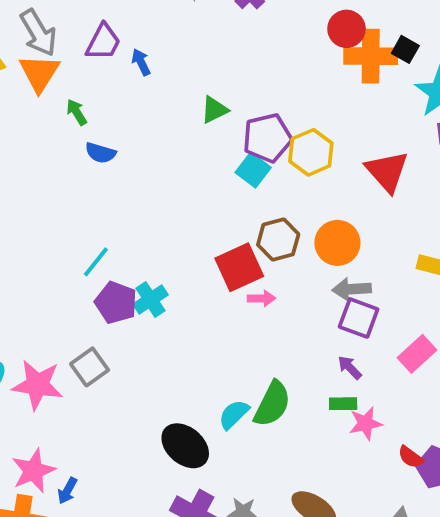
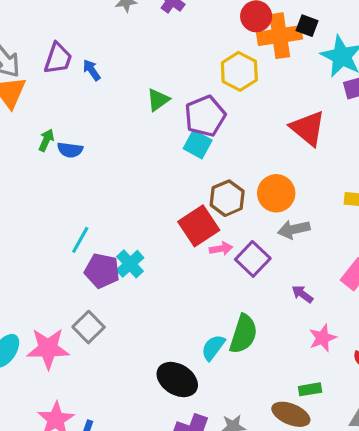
green arrow: (77, 112) -> (46, 140), moved, turned 65
yellow hexagon: (311, 152) -> (239, 71), moved
purple square: (359, 318) -> (253, 259), moved, turned 32
green rectangle: (343, 404) -> (310, 389), moved

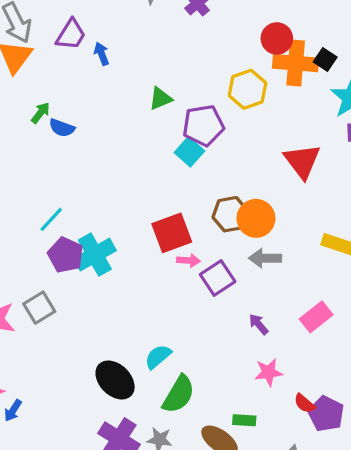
brown hexagon: (227, 198) -> (230, 214), moved
cyan cross: (130, 264) -> (95, 255), size x1.4
green semicircle: (243, 334) -> (179, 394), moved

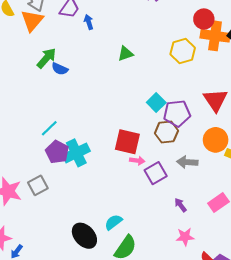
green arrow: (41, 113) -> (46, 58), size x1.5
purple pentagon: (203, 125) -> (177, 113), moved
cyan square: (189, 152) -> (156, 102), moved
orange circle: (256, 218) -> (216, 140), moved
red square: (172, 233) -> (127, 142), turned 30

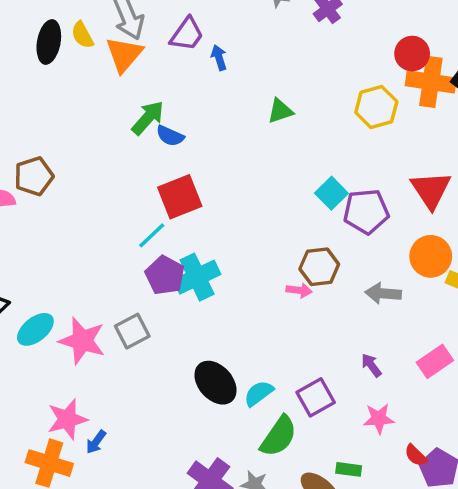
brown hexagon: (166, 132) -> (319, 267), moved
red square: (127, 142) -> (180, 197), moved, turned -35
purple square: (156, 173) -> (316, 397), moved
black ellipse: (84, 236) -> (216, 383), moved

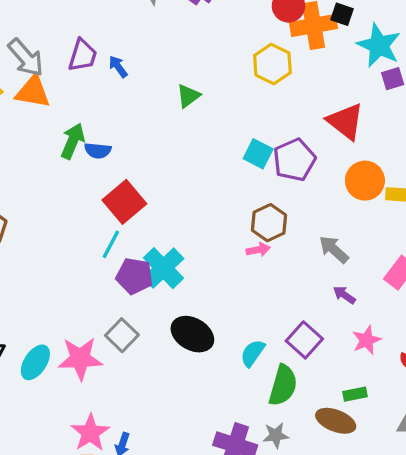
orange triangle: (124, 54) -> (33, 92), turned -42
gray arrow: (383, 293) -> (334, 249), moved, turned 56
black ellipse: (216, 383) -> (192, 334), moved

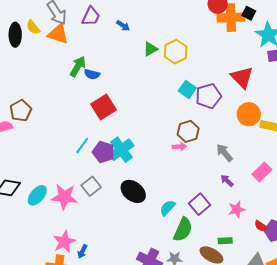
yellow hexagon: (272, 64) -> (176, 52), moved
blue arrow: (118, 67) -> (123, 26), moved, turned 152
cyan line: (111, 244) -> (82, 145), moved

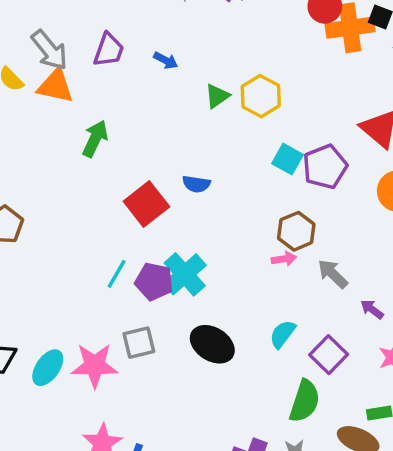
blue semicircle: (92, 74) -> (196, 184), moved
gray arrow: (224, 153) -> (333, 274), moved
gray square: (91, 186) -> (139, 343), turned 30
cyan semicircle: (168, 208) -> (283, 334), moved

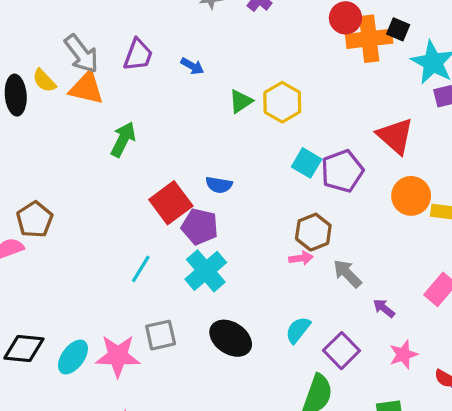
purple pentagon: (154, 282) -> (200, 227), moved

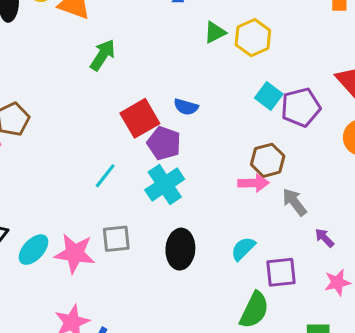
pink arrow: (301, 258) -> (253, 183), size x1.4
black ellipse: (231, 338) -> (180, 249), turned 54
purple square: (342, 351) -> (281, 272), turned 32

